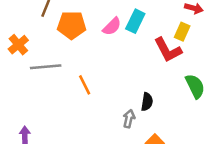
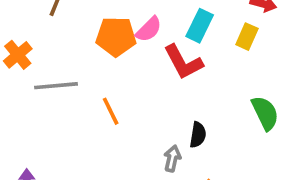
cyan rectangle: (135, 21) -> (200, 26), moved
orange pentagon: (72, 25) -> (116, 37), moved
red L-shape: (168, 50) -> (183, 62), moved

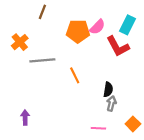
black semicircle: (198, 135) -> (108, 89), moved

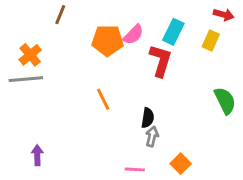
red L-shape: (118, 46) -> (161, 61), turned -135
gray line: (42, 60) -> (26, 79), moved

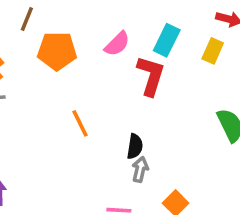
orange pentagon: (107, 40) -> (57, 51), moved

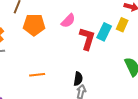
cyan rectangle: (167, 40) -> (104, 32), moved
orange line: (80, 123) -> (37, 75), moved, turned -70

